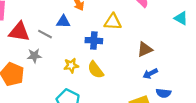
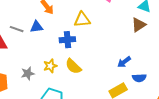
gray line: (45, 34) -> (17, 29), moved
brown triangle: (145, 49) -> (139, 25), moved
gray star: (34, 56) -> (28, 73), moved

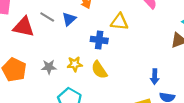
blue triangle: (37, 27) -> (69, 19), turned -48
blue arrow: (124, 62) -> (155, 77), turned -64

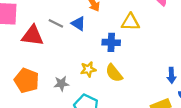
blue triangle: (69, 19) -> (78, 24), turned -40
gray star: (49, 67) -> (61, 84), moved

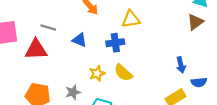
gray line: (56, 23) -> (48, 28), moved
blue triangle: (78, 24) -> (79, 40), moved

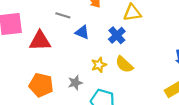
gray line: (48, 28) -> (63, 15), moved
blue cross: (115, 43) -> (117, 35), turned -35

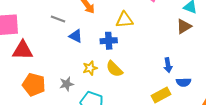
blue cross: (117, 35) -> (109, 41), turned 35
red triangle: (40, 41) -> (23, 50), moved

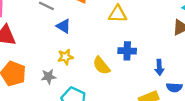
blue cross: (109, 41) -> (127, 51), moved
yellow star: (90, 68) -> (65, 57), moved

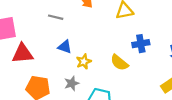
blue triangle: (64, 26) -> (65, 47), moved

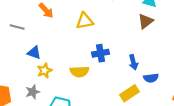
blue triangle: (65, 47) -> (34, 53), moved
yellow semicircle: (119, 63) -> (79, 72), turned -42

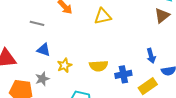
blue triangle: (34, 53) -> (44, 50), moved
blue cross: (100, 53) -> (123, 74), moved
gray star: (33, 92) -> (42, 79), moved

